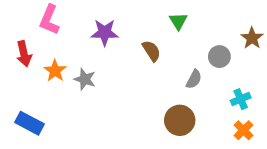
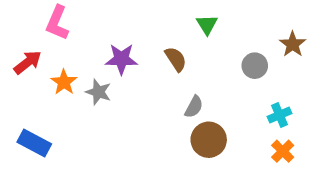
purple star: (105, 32) -> (121, 59), moved
red arrow: (24, 54) -> (28, 62), turned -115
gray semicircle: (194, 79) -> (194, 107), moved

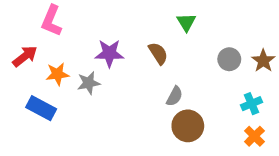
brown star: (293, 44) -> (263, 61), moved
orange star: (64, 82) -> (57, 74), turned 30
gray star: (98, 92) -> (89, 83), turned -30
blue rectangle: (34, 143) -> (41, 108), moved

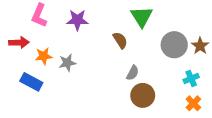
green triangle: (186, 22) -> (142, 17), size x1.5
purple star: (109, 53) -> (77, 20), moved
red arrow: (25, 56) -> (19, 42), turned 36
gray circle: (229, 59) -> (174, 45), size x1.5

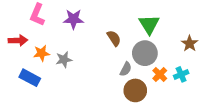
green triangle: (142, 17) -> (149, 24), moved
gray circle: (174, 45) -> (145, 53), moved
orange cross: (193, 103) -> (160, 74), moved

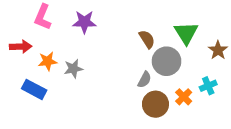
green triangle: (149, 24) -> (186, 33), moved
brown semicircle: (114, 38) -> (147, 39), moved
orange cross: (160, 74) -> (184, 97), moved

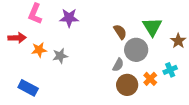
blue rectangle: (34, 89) -> (28, 88), moved

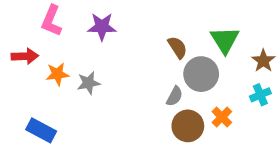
cyan cross: (170, 70) -> (260, 95), moved

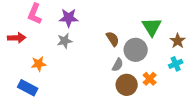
brown semicircle: (177, 47) -> (113, 39), moved
orange star: (57, 74) -> (39, 64), moved
gray star: (89, 83) -> (65, 41), moved

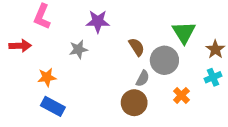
purple star: (69, 18) -> (98, 21), moved
brown circle: (127, 85) -> (134, 103), moved
blue rectangle: (28, 88) -> (53, 106), moved

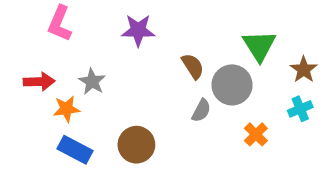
red arrow: (20, 46) -> (39, 82), moved
gray star: (78, 49) -> (92, 82), moved, turned -30
brown circle: (134, 103) -> (136, 145), moved

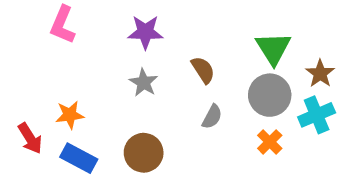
red arrow: (39, 82) -> (30, 138), moved, turned 60
gray star: (92, 82) -> (144, 82), moved
gray circle: (232, 85) -> (270, 95), moved
cyan cross: (300, 109) -> (317, 115), size x1.4

